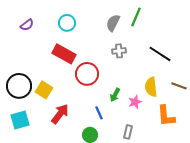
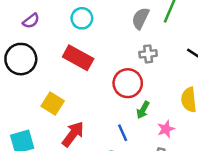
red circle: (87, 74) -> (128, 83), moved
black circle: (19, 86) -> (21, 59), moved
pink star: (135, 102) -> (166, 129), moved

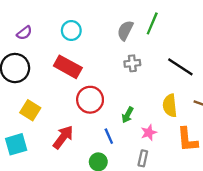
red circle: (128, 83) -> (90, 100), moved
yellow square: (53, 104) -> (30, 110), moved

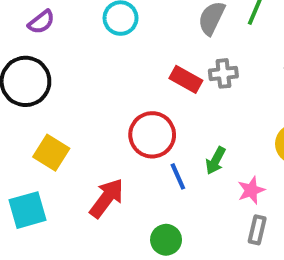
red rectangle: (68, 67) -> (186, 79), moved, size x0.7
blue line: (109, 136) -> (178, 176), moved
gray rectangle: (143, 158) -> (257, 230), moved

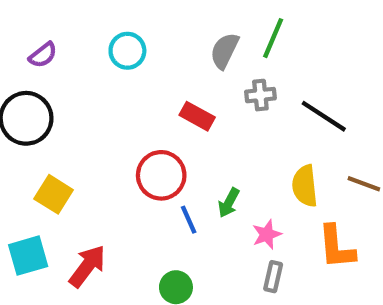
gray cross: (223, 73) -> (260, 95), moved
red arrow: (107, 198) -> (87, 266), moved

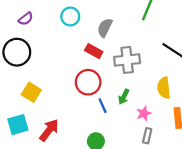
gray semicircle: (225, 51) -> (105, 28), moved
gray cross: (260, 95) -> (127, 60), moved, size x1.6
red rectangle: (197, 116) -> (94, 51), moved

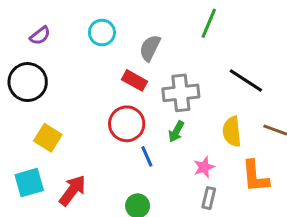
green arrow: (124, 97) -> (176, 132), moved

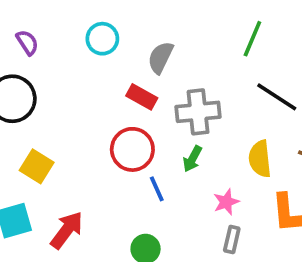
green line: (209, 23) -> (252, 39), moved
purple semicircle: (40, 36) -> (27, 42), turned -85

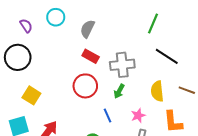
cyan circle: (102, 39) -> (56, 17), moved
gray semicircle: (161, 57) -> (87, 29), moved
blue line: (157, 189) -> (108, 116), moved

